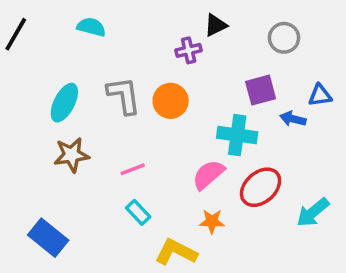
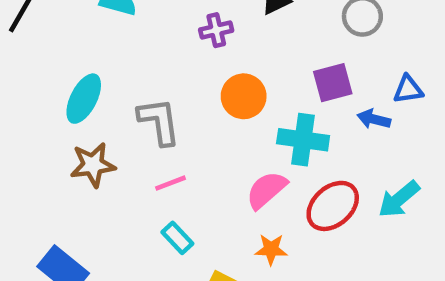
purple cross: (189, 50) -> (216, 30), moved
gray L-shape: (124, 95) -> (159, 121), moved
orange circle: (171, 101) -> (244, 96), moved
cyan arrow: (313, 212) -> (399, 199), moved

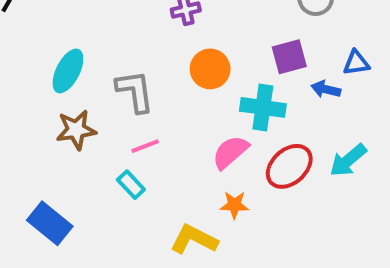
cyan rectangle: (177, 238) -> (131, 185), moved

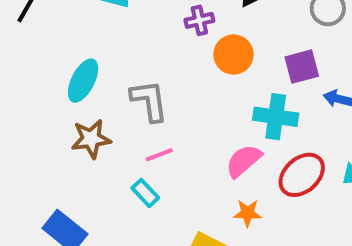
orange circle: (210, 69) -> (234, 54), moved

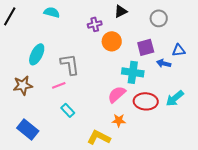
brown star: (91, 139) -> (23, 85), moved
pink line: (159, 155) -> (59, 85), moved
red ellipse: (302, 175) -> (146, 101), turned 45

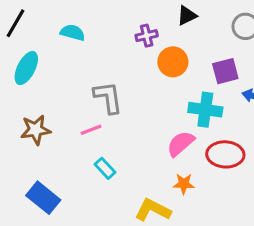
cyan semicircle: (52, 12) -> (73, 33), moved
cyan ellipse: (37, 54) -> (26, 68), moved

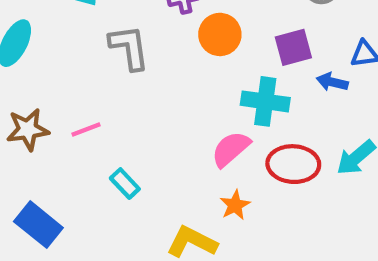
gray L-shape: (108, 97) -> (129, 47), moved
pink line: (91, 130) -> (86, 130), moved
orange star: (184, 184) -> (235, 205), turned -30

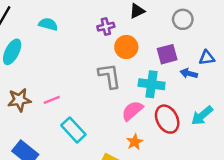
gray L-shape: (129, 47) -> (109, 76), moved
red ellipse: (293, 164) -> (167, 119), turned 60
cyan rectangle: (125, 184) -> (73, 130), size x1.5

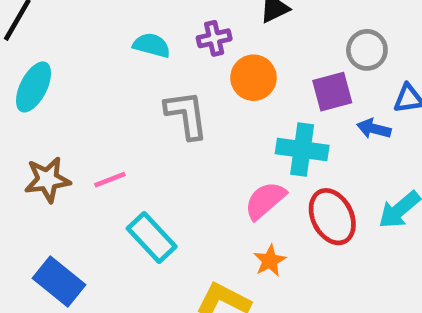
gray circle: (183, 19) -> (367, 50), moved
cyan semicircle: (48, 24) -> (152, 45), moved
gray L-shape: (109, 76) -> (186, 115), moved

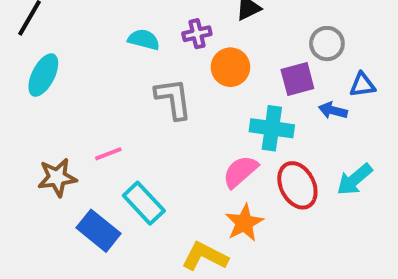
brown star: (47, 180) -> (57, 177), moved
orange star: (270, 261) -> (244, 223), size x1.4
blue rectangle: (59, 282) -> (98, 231), moved

